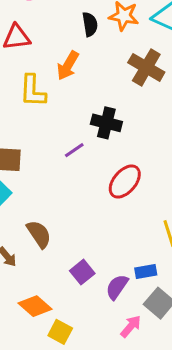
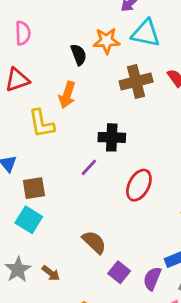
brown cross: (146, 67) -> (136, 82), turned -32
brown semicircle: (39, 234) -> (94, 242), moved

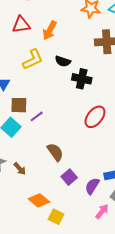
black semicircle: (79, 55) -> (63, 61), moved, turned 119
orange arrow: (67, 95) -> (50, 30), moved
yellow L-shape: (41, 124) -> (33, 59), turned -115
purple line: (89, 167) -> (37, 116), moved

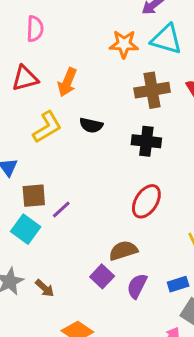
black cross: (82, 79) -> (146, 141), moved
brown semicircle: (55, 152) -> (123, 251), moved, turned -66
purple square: (69, 177) -> (102, 276), moved
purple semicircle: (92, 186) -> (137, 286), moved

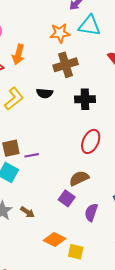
orange arrow: (67, 82) -> (18, 54), moved
brown cross: (152, 90) -> (66, 65), moved
purple line: (61, 209) -> (32, 155), turned 40
purple semicircle: (137, 286) -> (91, 212), moved

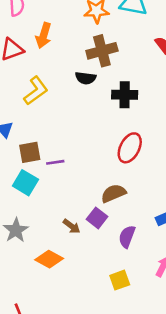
black semicircle: (45, 93) -> (86, 78), moved
brown arrow: (27, 212) -> (72, 226), moved
orange diamond: (54, 239) -> (49, 259), moved
yellow square: (76, 252) -> (120, 280), moved, turned -35

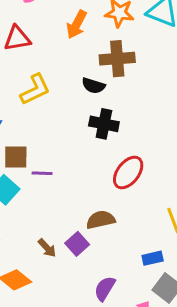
orange arrow: (44, 35) -> (77, 24), moved
black cross: (125, 95) -> (104, 124), moved
purple semicircle: (127, 237) -> (105, 288), moved

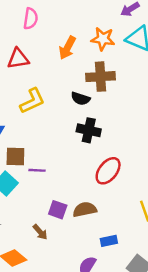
purple square: (77, 244) -> (58, 210), moved, turned -30
blue rectangle: (153, 258) -> (109, 241), moved

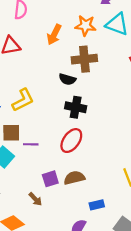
yellow L-shape: (32, 101) -> (23, 100), moved
red ellipse: (108, 171) -> (71, 141), moved
purple square: (58, 210) -> (50, 179), turned -35

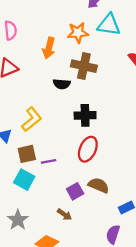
brown cross: (84, 59) -> (84, 66), turned 30
black semicircle: (67, 79) -> (62, 84), moved
brown semicircle: (74, 178) -> (99, 185), turned 48

